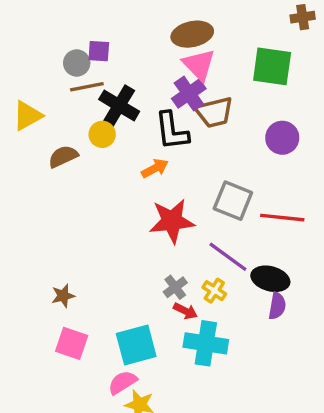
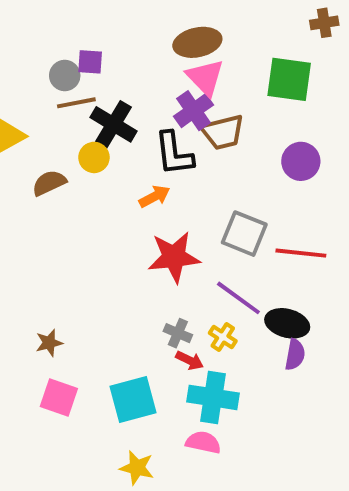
gray cross: (175, 287) -> (178, 333), turned -30
pink semicircle: (123, 382) -> (203, 442), moved, turned 44

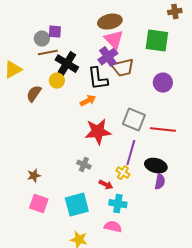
brown semicircle: (49, 183) -> (34, 94), turned -30
purple line: (238, 298) -> (131, 153), turned 70
gray cross: (178, 333) -> (84, 165), moved
cyan cross: (213, 397) -> (118, 204), size x0.7

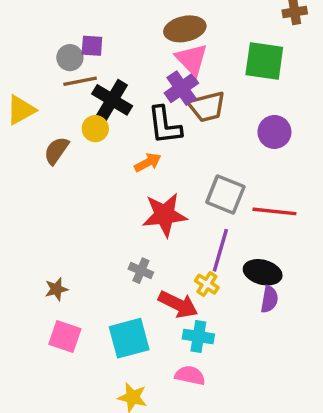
red arrow: (106, 185) -> (178, 304), size x1.6

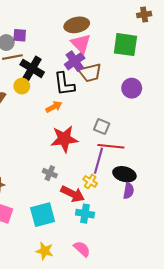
gray square: (225, 195) -> (102, 127), size x0.7
red line: (274, 211) -> (111, 146), moved
pink semicircle: (190, 375) -> (82, 249), moved, turned 30

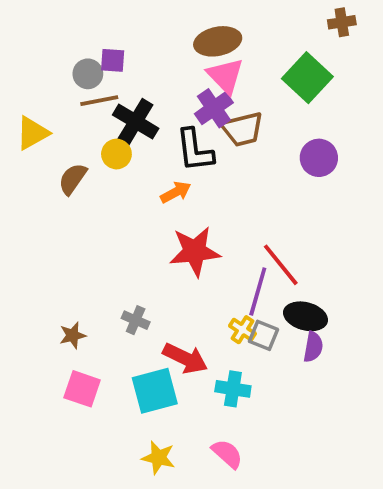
green square: (125, 45) -> (307, 78), turned 35
gray square: (102, 127) -> (264, 335), moved
red line: (111, 146) -> (281, 265), turned 45
gray cross: (50, 173) -> (136, 320), moved
red arrow: (73, 194) -> (185, 358), moved

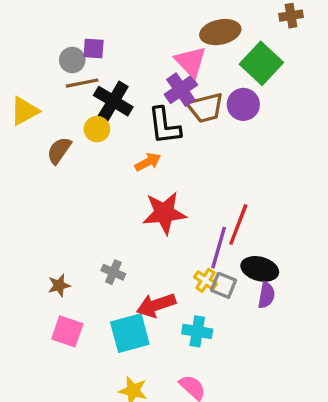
brown ellipse: (218, 41) -> (220, 32), moved
purple circle: (319, 158) -> (243, 104), moved
red line: (281, 265) -> (238, 224), turned 60
red arrow: (185, 358) -> (156, 305), turned 135

